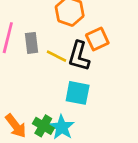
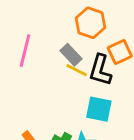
gray rectangle: (31, 43) -> (71, 55), moved, turned -36

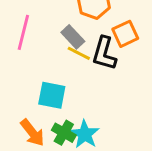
cyan square: (99, 109) -> (52, 95), moved

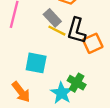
orange square: (125, 34) -> (93, 43), moved
green cross: (64, 133) -> (77, 83), moved

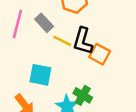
gray rectangle: (52, 18) -> (44, 23), moved
orange square: (93, 43) -> (100, 54), turned -36

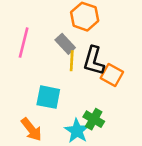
gray rectangle: (44, 23) -> (65, 44), moved
yellow line: (62, 41) -> (72, 61), turned 66

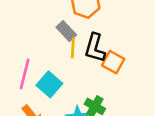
pink line: (24, 43) -> (25, 74), moved
cyan square: (48, 97) -> (49, 84), turned 30

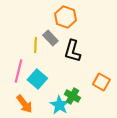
yellow line: (73, 48) -> (35, 45), moved
orange square: (113, 62) -> (101, 82), moved

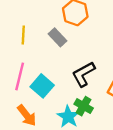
yellow line: (35, 45) -> (23, 35), moved
black L-shape: (72, 51) -> (84, 74), moved, turned 45

